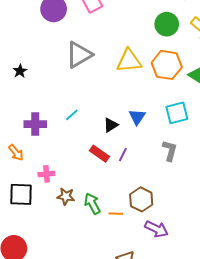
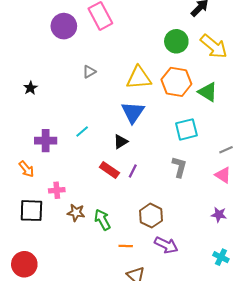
gray triangle: (79, 55) -> (89, 72), size x0.5
blue triangle: (137, 117) -> (133, 112), moved, size x1.4
orange line: (116, 214) -> (126, 246), moved

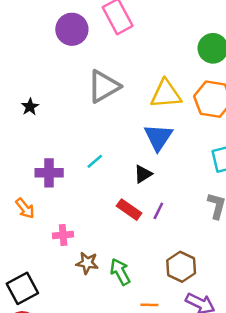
gray triangle: (89, 72) -> (104, 86), size x2.0
black square: (31, 211) -> (22, 288), moved, turned -30

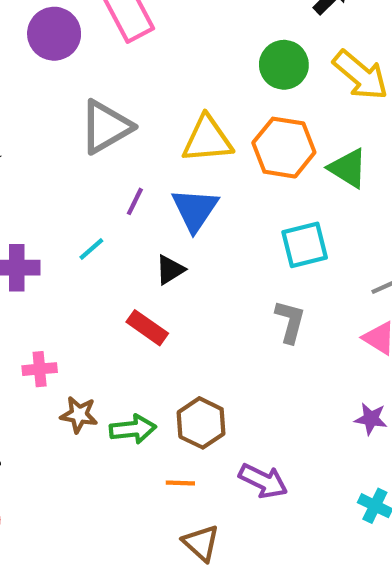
purple line: (158, 211) -> (135, 201), moved
brown hexagon: (181, 267) -> (201, 423), moved
green arrow: (120, 272) -> (133, 429), turned 112

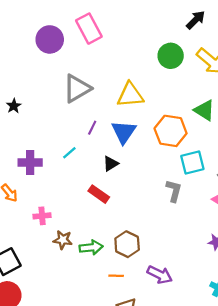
orange hexagon: (284, 148) -> (171, 131), moved
cyan square: (305, 245) -> (192, 163), moved

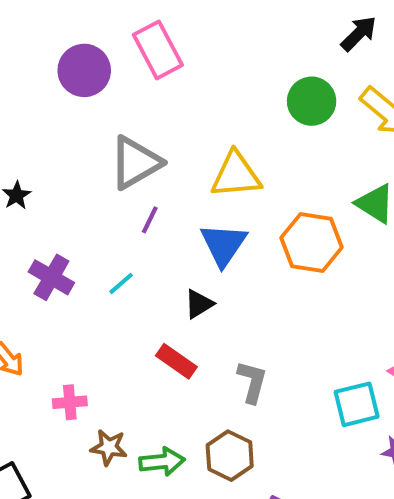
purple line: (92, 128) -> (150, 220), moved
purple cross: (30, 163) -> (51, 277), moved, turned 30
cyan square: (192, 163) -> (357, 404), moved
gray L-shape: (174, 191) -> (252, 382), moved

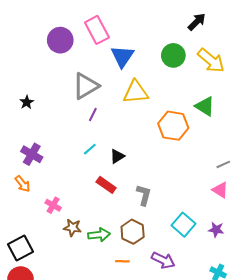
blue triangle: (223, 245) -> (122, 56), moved
purple cross: (51, 277) -> (32, 154), moved
cyan line: (121, 283) -> (90, 149), moved
pink cross: (70, 402) -> (53, 205), turned 35
cyan square: (357, 404) -> (184, 225), moved, turned -35

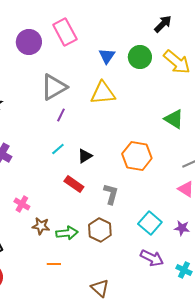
blue triangle: (122, 56) -> (107, 56), moved, size x0.7
green triangle: (205, 106) -> (174, 119), moved
orange hexagon: (173, 126) -> (137, 156), moved
purple arrow: (163, 260) -> (152, 258), moved
orange line: (122, 261) -> (54, 264), moved

